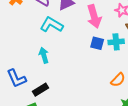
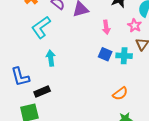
pink arrow: (94, 16) -> (106, 27), size x0.6
cyan L-shape: (52, 25) -> (41, 27), moved, turned -75

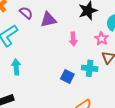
blue square: (105, 54) -> (67, 77), moved

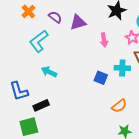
cyan arrow: (16, 67) -> (49, 72), turned -56

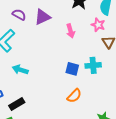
cyan cross: (122, 68) -> (93, 65), moved
orange semicircle: (119, 106) -> (74, 96), moved

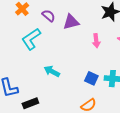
cyan arrow: (20, 70) -> (52, 71), moved

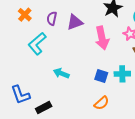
purple semicircle: (49, 16) -> (52, 18), turned -112
pink arrow: (96, 41) -> (102, 38), size x1.6

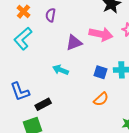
purple triangle: (75, 22) -> (74, 43), moved
pink arrow: (102, 38) -> (101, 34), turned -65
cyan L-shape: (37, 44) -> (23, 39), moved

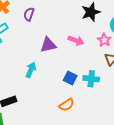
pink arrow: (101, 34) -> (76, 40), size x0.7
cyan arrow: (61, 70) -> (31, 70), turned 84

